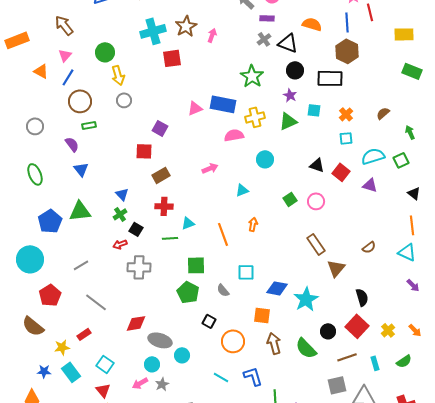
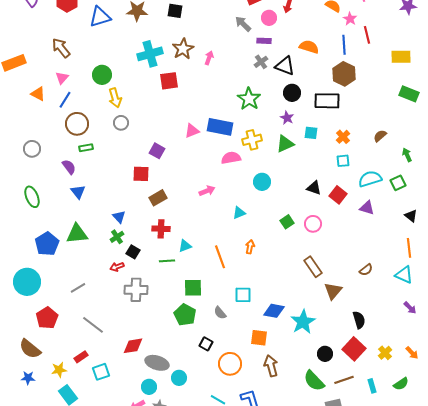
green semicircle: (306, 348) -> (314, 381), moved
cyan square: (105, 364) -> (101, 372), moved, turned 36
blue star: (44, 371) -> (28, 378), moved

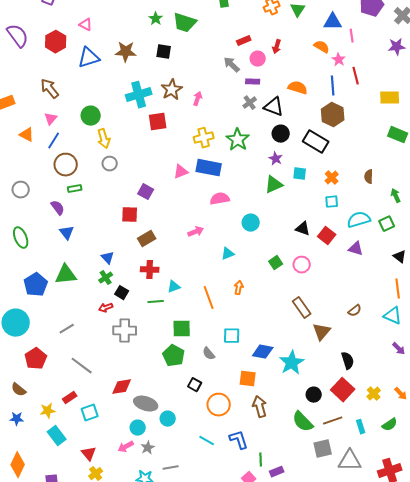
black rectangle: (327, 101) -> (316, 142), turned 30
brown semicircle: (380, 136) -> (369, 177), turned -48
yellow cross: (252, 140) -> (204, 138), moved
brown semicircle: (30, 349) -> (19, 390), size x0.7

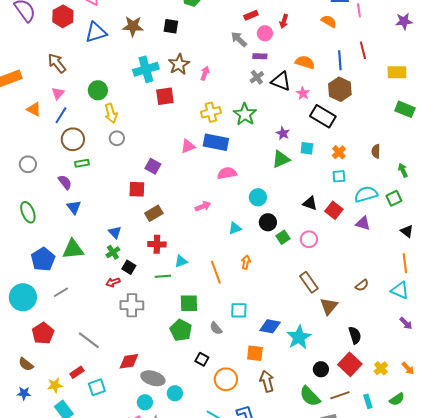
pink star: (339, 60) -> (303, 93), moved
black circle: (281, 134) -> (268, 222), moved
gray line: (67, 329) -> (61, 292), moved

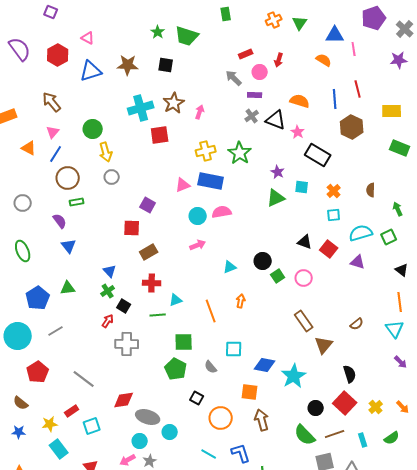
brown hexagon: (340, 89) -> (352, 127), moved
cyan circle: (258, 197) -> (198, 216), moved
green triangle: (73, 249) -> (68, 288), size x0.7
red arrow: (113, 282) -> (108, 321), turned 144
cyan triangle: (400, 290) -> (395, 329), turned 30

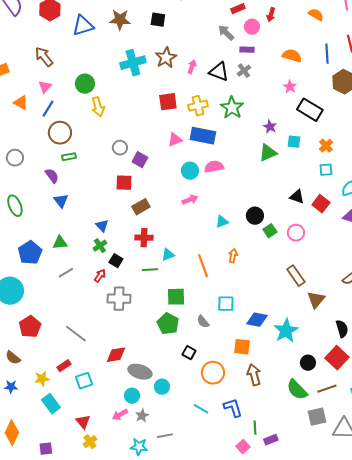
black triangle: (276, 120) -> (219, 72), moved
red square: (160, 135) -> (168, 102), moved
gray circle: (112, 177) -> (120, 148), moved
gray line: (56, 331) -> (66, 273), moved

